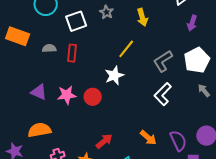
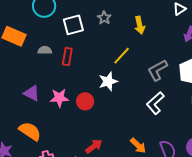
orange semicircle: (39, 130) -> (30, 131), turned 40

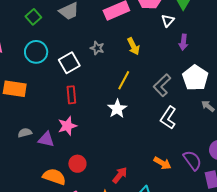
gray semicircle: (45, 50) -> (25, 133), moved
pink star: (59, 98) -> (67, 126), moved
red circle: (85, 101) -> (77, 164), moved

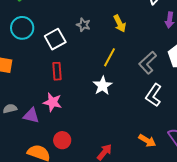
pink star: (67, 126) -> (52, 102), turned 30

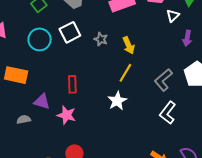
yellow arrow: (120, 23) -> (129, 45), moved
white square: (55, 39) -> (70, 32), moved
purple triangle: (31, 116) -> (42, 102), moved

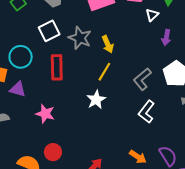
cyan circle: (40, 39) -> (21, 57), moved
gray star: (101, 39) -> (80, 38), size x1.6
red rectangle: (72, 84) -> (57, 67), moved, size x1.4
purple triangle: (42, 102) -> (18, 89), moved

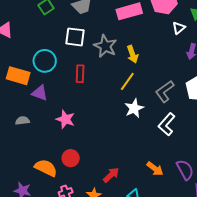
white square: (49, 31) -> (75, 37), turned 30
red rectangle: (57, 67) -> (80, 74), size x0.7
white star: (96, 100) -> (134, 108), moved

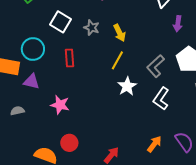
white square: (75, 37) -> (60, 22), turned 30
gray star: (105, 46) -> (92, 28), size x0.7
orange arrow: (155, 169) -> (154, 144), turned -84

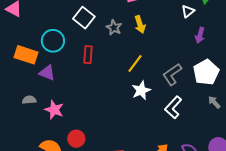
yellow arrow: (120, 33) -> (140, 24), moved
pink star: (60, 105) -> (54, 110), moved

